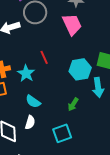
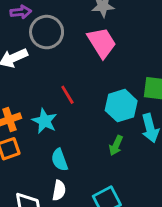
cyan semicircle: (33, 101) -> (60, 160), turned 42
green arrow: (73, 104) -> (116, 146), moved

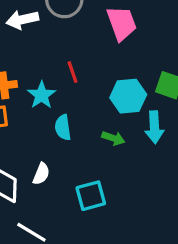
green arrow: (116, 146) -> (113, 138), turned -108
cyan semicircle: (60, 160) -> (63, 127), moved

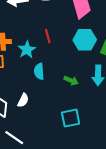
cyan hexagon: (128, 96) -> (85, 40), moved
cyan square: (91, 196) -> (71, 118), moved

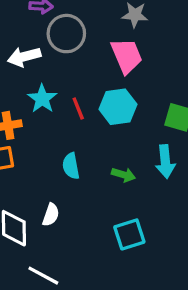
cyan hexagon: (85, 40) -> (118, 107), moved
cyan star: (27, 50) -> (42, 99), moved

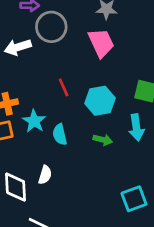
cyan star: (42, 99) -> (34, 121), moved
cyan hexagon: (118, 107) -> (100, 101), moved
cyan square: (129, 234) -> (134, 199), moved

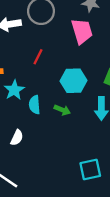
red line: (64, 87) -> (38, 57), moved, turned 42
green arrow: (103, 140) -> (62, 110), moved

